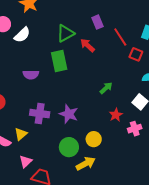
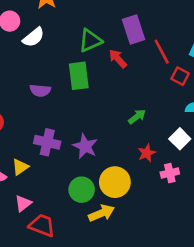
purple rectangle: (97, 22) -> (134, 29), size x1.5
yellow circle: (94, 139) -> (115, 182), size x1.5

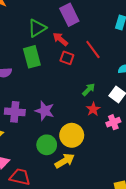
red line: (162, 52) -> (93, 49), moved
red square: (180, 76) -> (67, 58), moved
green arrow: (137, 117) -> (89, 89), moved

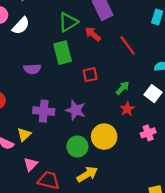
red square: (67, 58) -> (90, 75), moved, turned -32
pink cross: (113, 122) -> (148, 133), moved
yellow arrow: (65, 161) -> (87, 174), moved

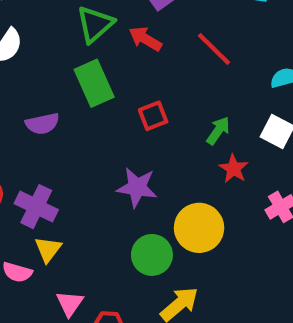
purple cross: (44, 111) -> (36, 207), moved, turned 30

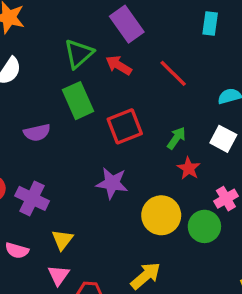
red square: (153, 116) -> (125, 126), size x1.5
yellow triangle: (48, 249) -> (62, 240), moved
green circle: (152, 255) -> (204, 226), moved

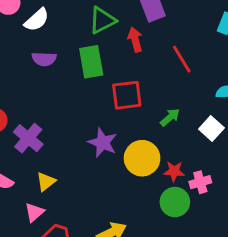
red arrow: (119, 65) -> (135, 40), turned 30
purple semicircle: (37, 133) -> (44, 59), moved
red star: (189, 168) -> (174, 171), moved, turned 30
yellow circle: (161, 215) -> (142, 158), moved

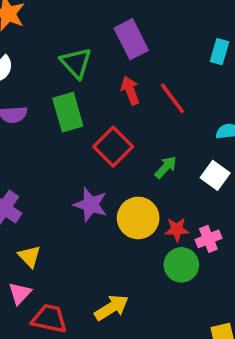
green triangle: (102, 20) -> (76, 63), turned -40
red arrow: (135, 40) -> (130, 90), moved
red square: (127, 95) -> (113, 147), turned -32
yellow triangle: (46, 182) -> (29, 256), turned -30

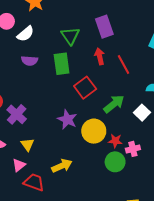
green arrow: (166, 167) -> (114, 104), size x1.5
yellow arrow: (111, 308) -> (62, 166), moved

